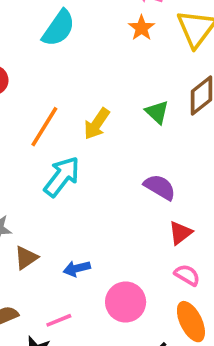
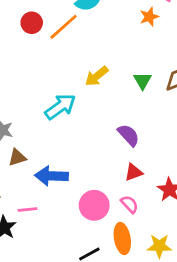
orange line: (44, 127) -> (64, 27), moved
blue arrow: (77, 268) -> (51, 176), size x1.6
pink circle: (126, 302) -> (94, 205), moved

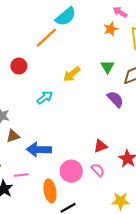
red circle: (32, 23) -> (19, 66), moved
green triangle: (143, 81) -> (107, 67), moved
cyan arrow: (60, 107) -> (45, 97), size x0.7
purple semicircle: (128, 135) -> (115, 99), moved
orange ellipse: (122, 238) -> (50, 191), moved

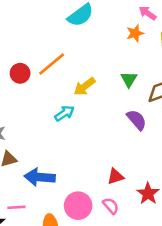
orange line: (46, 38) -> (52, 64), moved
cyan arrow: (45, 97) -> (64, 113), moved

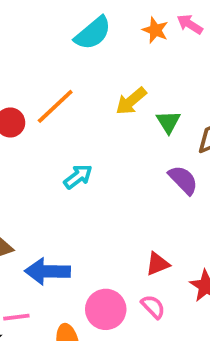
orange star: (135, 33) -> (155, 30), moved, turned -30
yellow arrow: (85, 86) -> (131, 101), moved

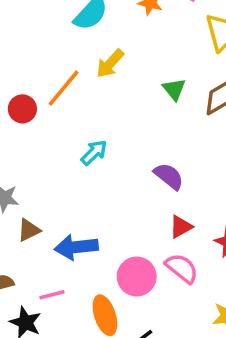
yellow arrow: (131, 101) -> (110, 63), moved
purple semicircle: (183, 180) -> (169, 176), moved
pink semicircle: (153, 307) -> (182, 268), size x1.4

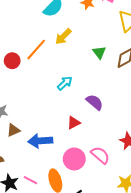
cyan arrow: (94, 153) -> (65, 83), moved
red triangle: (181, 227) -> (74, 123), moved
pink line: (52, 295) -> (30, 180), moved, turned 40

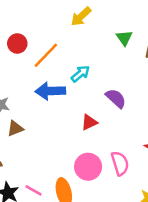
orange line: (36, 50) -> (46, 55), moved
blue arrow: (40, 141) -> (50, 91), moved
pink semicircle: (100, 155) -> (120, 163), turned 30

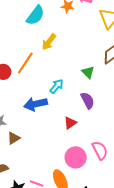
green triangle: (124, 38) -> (88, 72), moved
orange line: (46, 55) -> (25, 63), moved
purple semicircle: (116, 98) -> (88, 101), turned 30

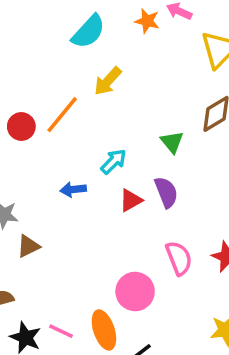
blue arrow: (36, 104) -> (73, 189), size x0.6
red triangle: (70, 123) -> (131, 200), moved
pink semicircle: (100, 150) -> (179, 258), moved

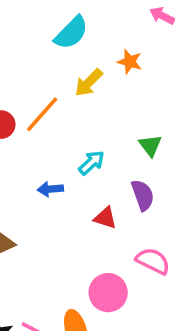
orange star: (147, 21) -> (130, 62), moved
red triangle: (131, 200) -> (105, 218), moved, turned 45
pink semicircle: (179, 258) -> (153, 261), turned -44

